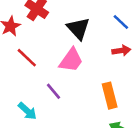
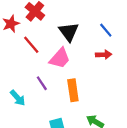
red line: (27, 58) -> (31, 45), moved
orange rectangle: (110, 96) -> (73, 90), moved

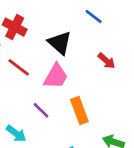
blue line: (106, 30) -> (94, 16), moved
red arrow: (104, 55) -> (107, 61), turned 56

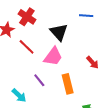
blue line: (94, 16) -> (86, 16), turned -40
red arrow: (107, 61) -> (93, 62), moved

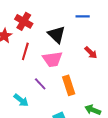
red line: (27, 47) -> (25, 51), turned 66
pink trapezoid: (53, 57) -> (52, 59), turned 50
red arrow: (93, 62) -> (91, 53), moved

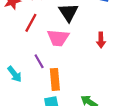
red arrow: (91, 53) -> (101, 40), turned 32
orange rectangle: (69, 85) -> (55, 79), moved

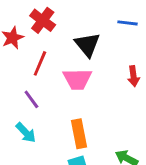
purple line: (39, 61) -> (31, 99), moved

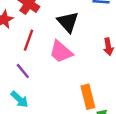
pink trapezoid: (77, 79) -> (61, 52), turned 45
orange rectangle: (79, 134) -> (88, 97), moved

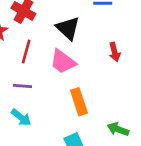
purple line: (23, 71) -> (22, 86), turned -42
orange rectangle: (88, 97) -> (79, 102), moved

